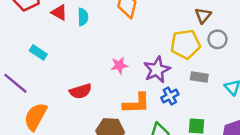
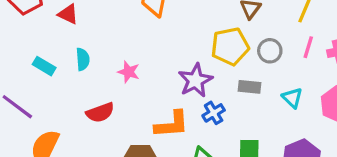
cyan semicircle: (83, 17) -> (83, 59), moved
gray circle: (217, 39) -> (270, 51), moved
pink star: (119, 65) -> (129, 72), moved, turned 30

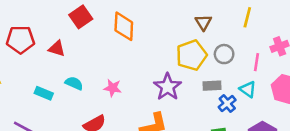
pink line: (308, 47) -> (256, 62), moved
cyan semicircle: (83, 59) -> (74, 83), turned -54
blue cross: (214, 113) -> (227, 104), moved

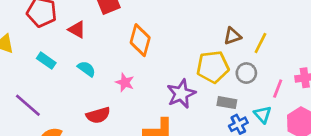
yellow line: (247, 17) -> (260, 43), moved
brown triangle: (203, 22) -> (232, 36), turned 30
orange diamond: (124, 26) -> (140, 40), moved
cyan rectangle: (44, 93) -> (46, 61), moved

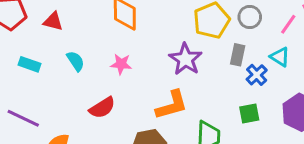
cyan semicircle: (86, 69) -> (76, 61), turned 36
pink line: (278, 89) -> (288, 24), turned 30
gray rectangle: (227, 103) -> (238, 55), turned -72

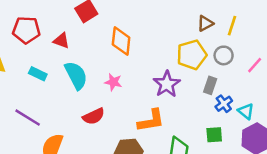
cyan triangle: (280, 57) -> (246, 111), moved
cyan semicircle: (76, 61) -> (76, 75), size x1.6

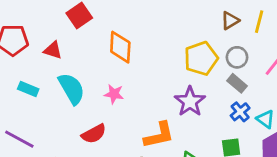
brown triangle: (205, 23) -> (230, 21), moved
yellow line: (232, 26) -> (259, 22), moved
purple star: (167, 84) -> (190, 102), moved
gray rectangle: (210, 85) -> (237, 83), moved, turned -66

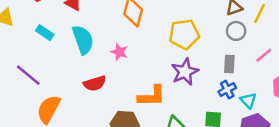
gray circle: (237, 57) -> (236, 31), moved
yellow pentagon: (201, 58) -> (184, 34), moved
gray rectangle: (237, 83) -> (229, 64), turned 42

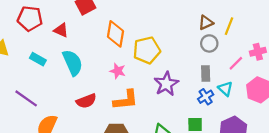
yellow pentagon: (184, 34) -> (147, 50), moved
pink star: (119, 52) -> (118, 71), moved
orange L-shape: (152, 96) -> (126, 100), moved
cyan triangle: (248, 100) -> (225, 89), moved

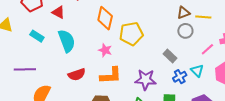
yellow line: (229, 26) -> (203, 17), turned 70
gray rectangle: (206, 74) -> (170, 56), moved, turned -48
purple star: (166, 84) -> (146, 80), moved, turned 30
purple line: (26, 98) -> (25, 69), turned -40

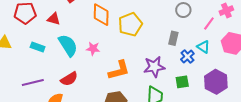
pink star: (105, 50) -> (93, 49), moved
gray rectangle: (170, 56) -> (173, 38), turned 72
red semicircle: (77, 75) -> (69, 79), moved

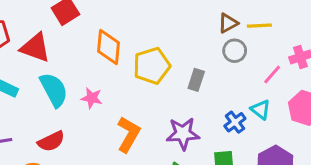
red triangle: (54, 19) -> (35, 48), size x1.5
gray rectangle: (173, 38) -> (196, 80), moved
orange L-shape: (119, 70) -> (129, 134), turned -50

